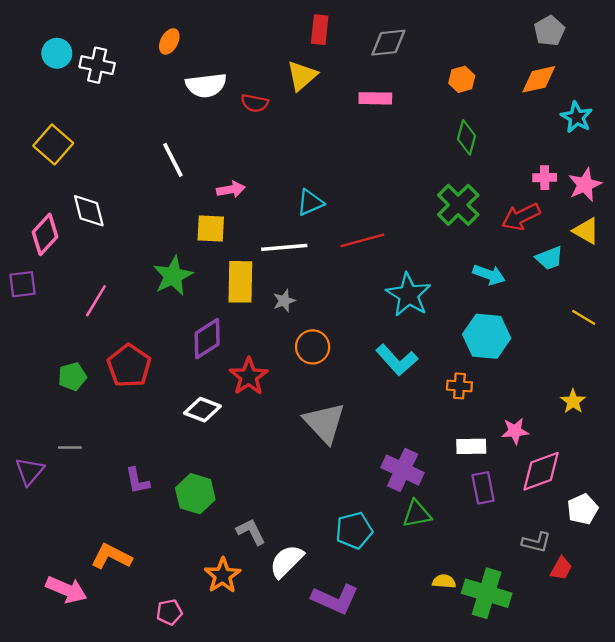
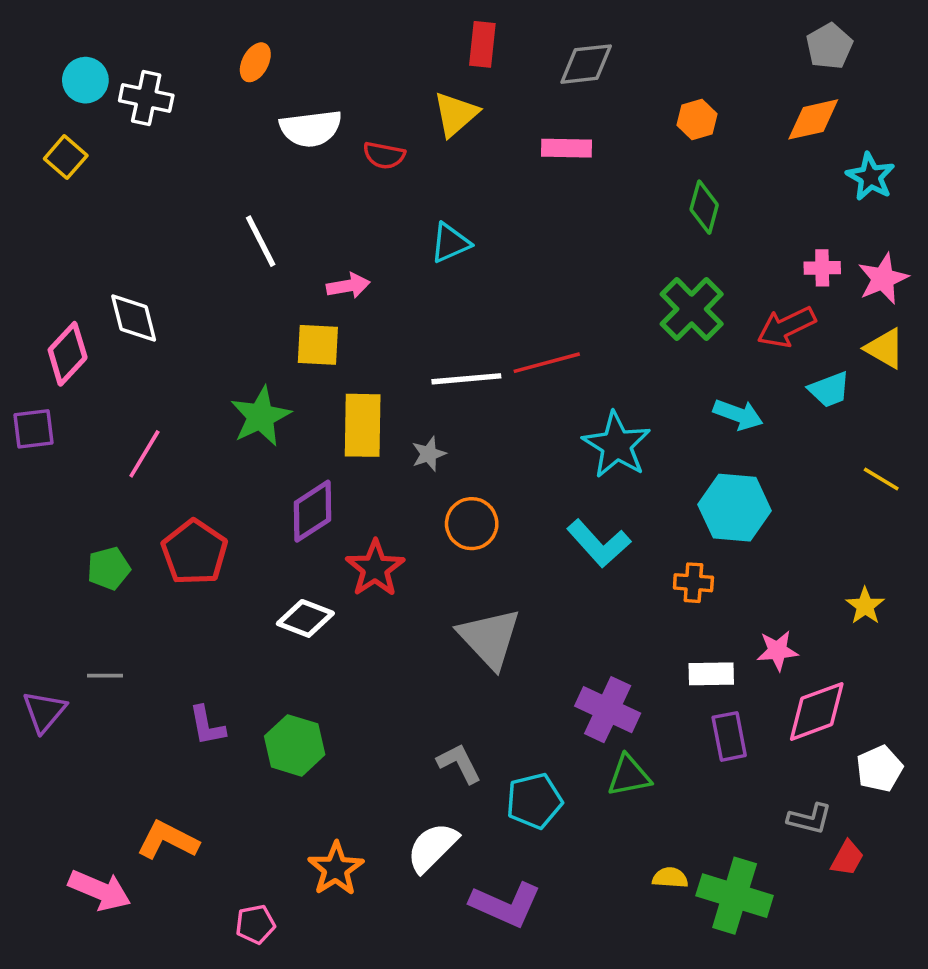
yellow square: (53, 144) -> (66, 157), moved, size x0.7
cyan triangle: (310, 202) -> (450, 243), moved
white line: (284, 247) -> (466, 379), moved
gray L-shape: (251, 532) -> (459, 763), moved

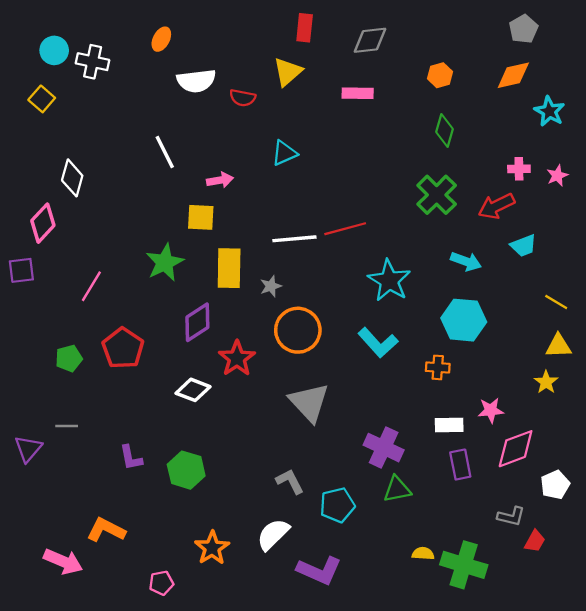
pink star: (883, 279) -> (557, 176), size x0.7
white diamond: (134, 318) -> (72, 178), moved, turned 30
yellow triangle: (885, 348) -> (558, 346), moved, turned -32
orange circle: (472, 524) -> (298, 330), size x1.4

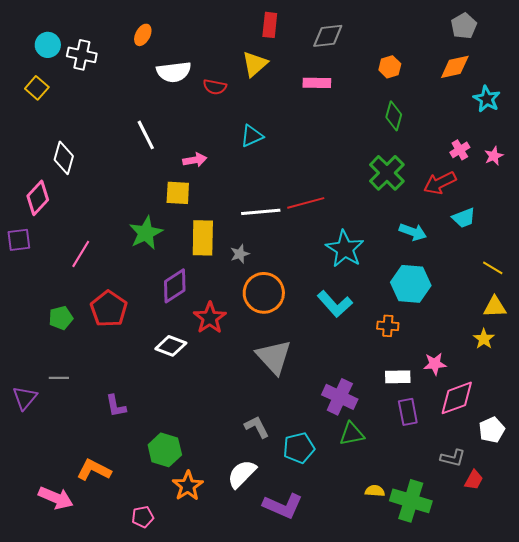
pink cross: (519, 169) -> (460, 150), turned -30
green hexagon: (186, 470) -> (165, 450), moved

